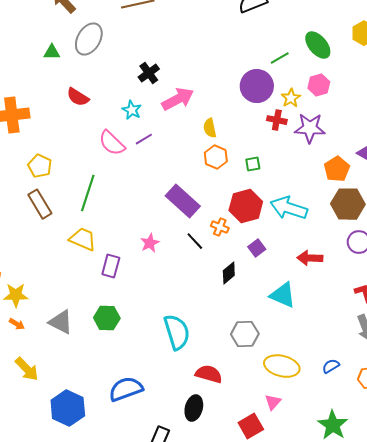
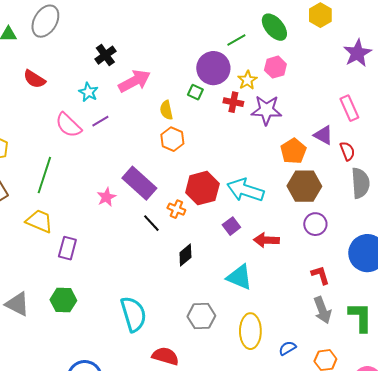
green square: (253, 164) -> (195, 92), moved, turned 35
pink star: (150, 243) -> (106, 197), moved
purple square: (257, 248) -> (231, 226), moved
yellow ellipse: (282, 366) -> (250, 331), moved, turned 76

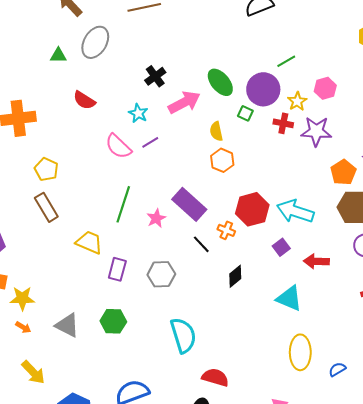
green ellipse: (274, 27) -> (220, 82), moved
green line: (44, 175) -> (123, 204), moved
gray hexagon: (201, 316) -> (161, 274), moved

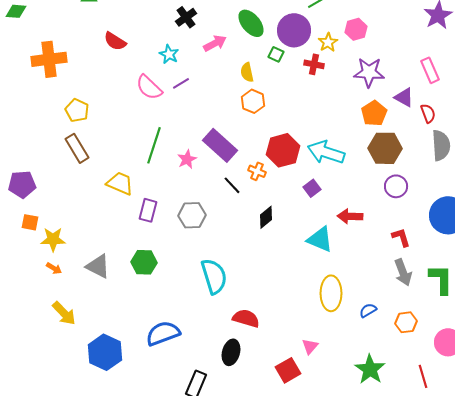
pink arrow: (184, 102) -> (215, 43), size x0.7
purple star: (316, 131) -> (369, 72), moved
red arrow: (316, 261) -> (350, 216), moved

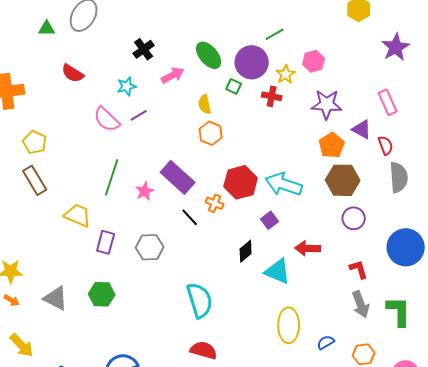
cyan star: (169, 54) -> (127, 86), turned 30
black diamond: (266, 217) -> (246, 251), moved
cyan semicircle: (214, 276) -> (200, 300), moved

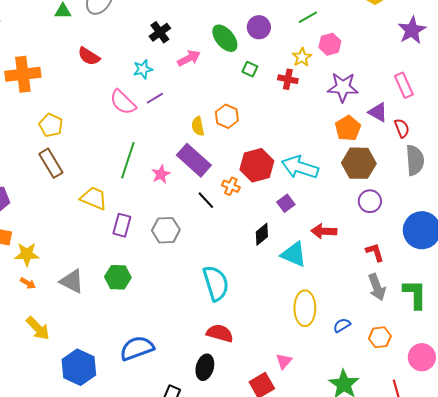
green line: (275, 34) -> (308, 17), moved
purple circle: (252, 62) -> (259, 27), moved, size x0.7
yellow semicircle: (205, 104) -> (198, 126), moved

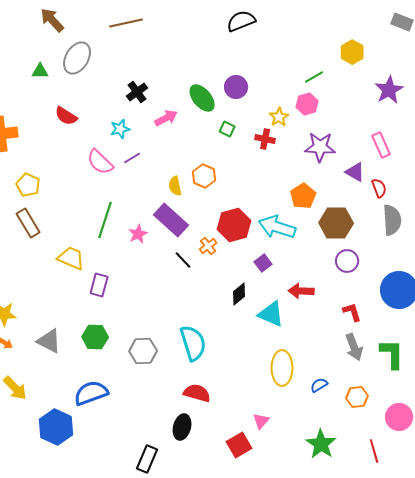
green line: (308, 17) -> (314, 77), moved
orange pentagon: (348, 128) -> (303, 196), moved
orange cross: (231, 186) -> (208, 246), turned 30
gray hexagon: (166, 230) -> (143, 351), moved
blue semicircle: (137, 348) -> (91, 393), moved

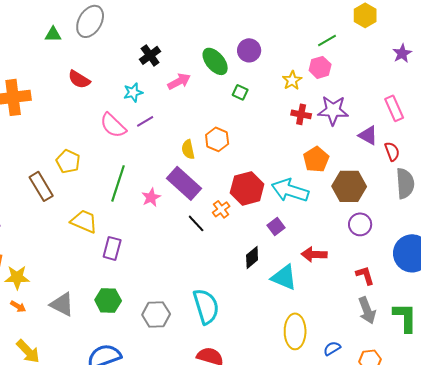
purple star: (389, 90) -> (402, 53), size x0.7
red cross: (265, 139) -> (301, 114), moved
yellow pentagon: (28, 185) -> (68, 161), moved

